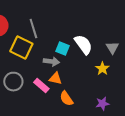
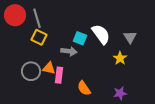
gray line: (33, 29) -> (37, 18), moved
yellow square: (21, 48) -> (39, 37), size x0.7
orange triangle: (55, 79) -> (49, 68), moved
pink rectangle: (41, 86) -> (59, 75), turned 56

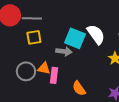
gray line: (37, 18) -> (32, 18), turned -72
yellow square: (39, 37) -> (34, 37), turned -35
cyan square: (80, 38) -> (75, 38), size x1.5

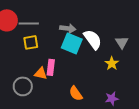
gray arrow: (64, 51) -> (68, 28), moved
gray circle: (26, 71) -> (23, 86), moved
pink rectangle: (54, 75) -> (51, 67), moved

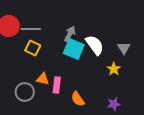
gray arrow: (68, 28) -> (70, 34), turned -70
yellow square: (31, 42) -> (33, 48), turned 35
pink rectangle: (51, 67) -> (57, 85), moved

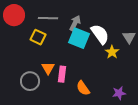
gray line: (31, 29) -> (48, 18), moved
yellow star: (114, 69) -> (112, 52), moved
orange triangle: (43, 79) -> (48, 68), turned 48

